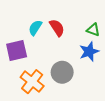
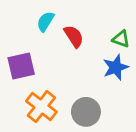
cyan semicircle: (35, 28) -> (45, 21), moved
gray circle: (62, 72) -> (86, 112), moved

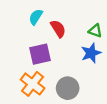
purple square: (21, 66) -> (40, 54), moved

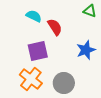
cyan semicircle: (36, 17) -> (34, 16), turned 84
green triangle: (95, 31) -> (90, 11), moved

